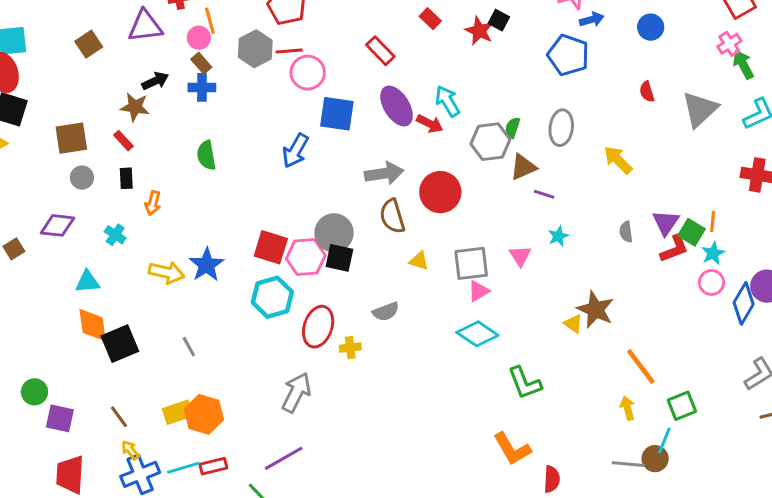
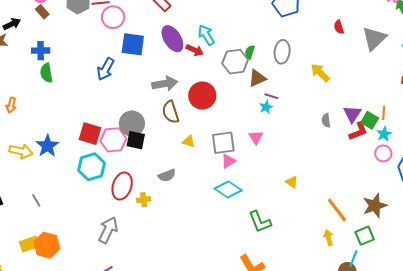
blue cross: (202, 87) -> (41, 51), moved
cyan star: (558, 236) -> (266, 107), moved
brown star: (595, 310) -> (375, 206), moved, turned 30

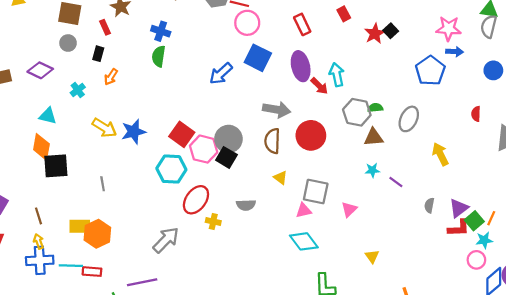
green semicircle: (250, 52) -> (375, 108), turned 48
purple line: (271, 96) -> (396, 182), moved
pink triangle: (256, 137) -> (349, 209), moved
pink triangle: (228, 161) -> (304, 210), moved

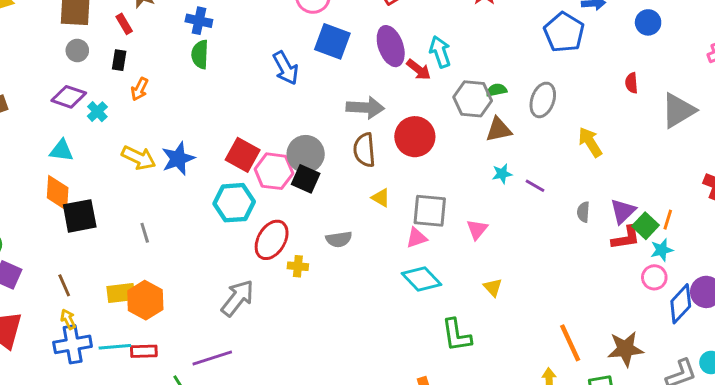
purple diamond: (40, 70) -> (69, 97), moved
blue arrow: (221, 74) -> (286, 68), turned -70
yellow triangle: (372, 256) -> (493, 287), moved

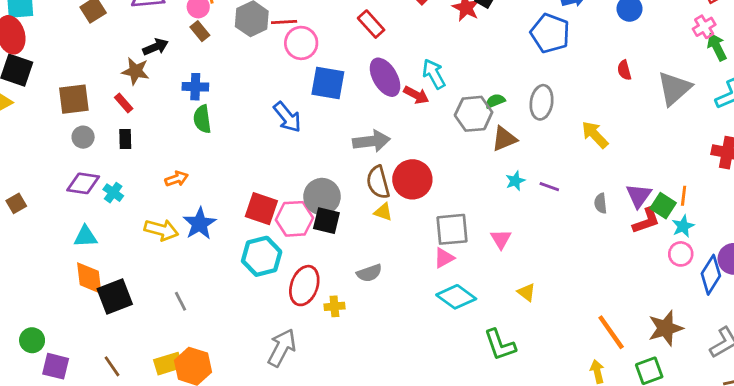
orange arrow: (140, 89) -> (177, 179), moved, turned -125
red circle: (415, 137) -> (412, 179), moved
yellow triangle: (381, 198) -> (383, 212), moved

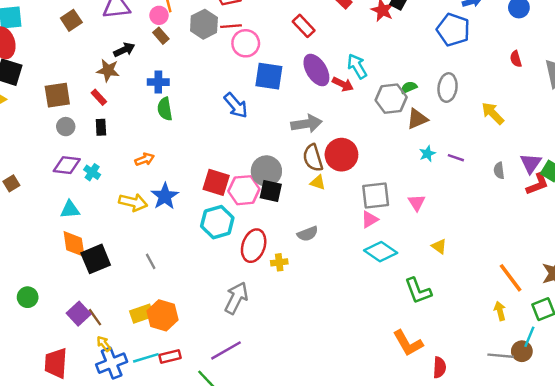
purple square: (56, 366) -> (79, 314), moved, turned 35

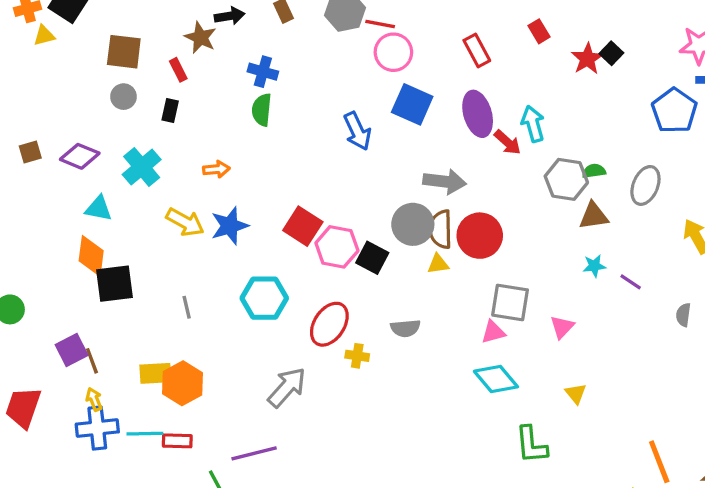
purple diamond: (67, 165) -> (80, 156), moved
gray circle: (266, 171) -> (413, 224), moved
cyan cross: (92, 172) -> (142, 167), size x1.6
yellow triangle: (318, 182) -> (438, 264), turned -42
cyan hexagon: (217, 222) -> (264, 298), moved

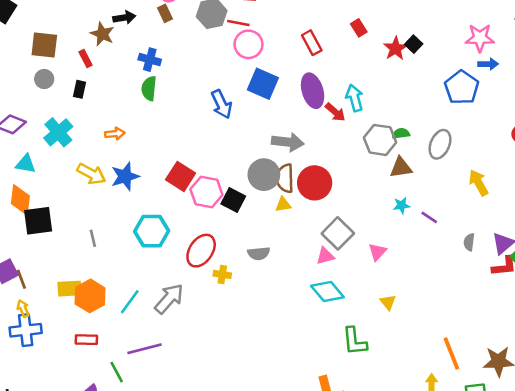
gray square: (510, 302) -> (338, 233), turned 36
cyan line: (145, 434) -> (130, 302), moved, turned -52

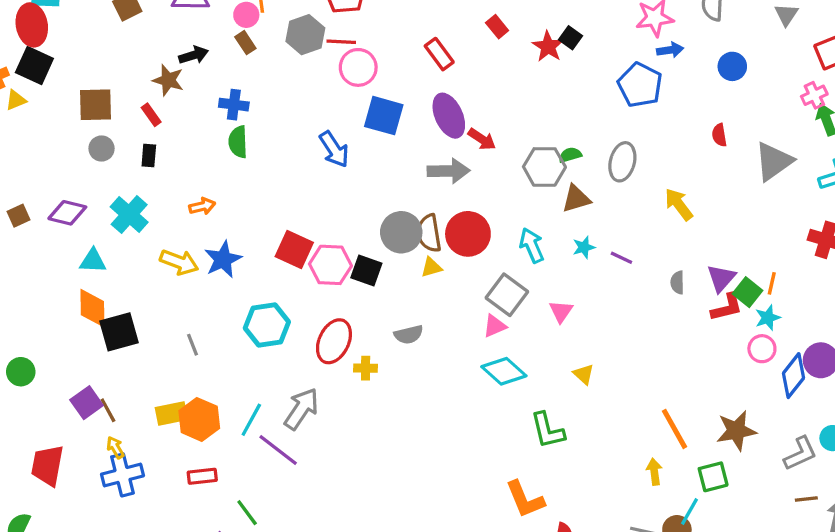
cyan arrow: (355, 98) -> (532, 245), moved
gray arrow: (288, 142) -> (449, 171), moved
purple line: (145, 349) -> (278, 450), moved, turned 60

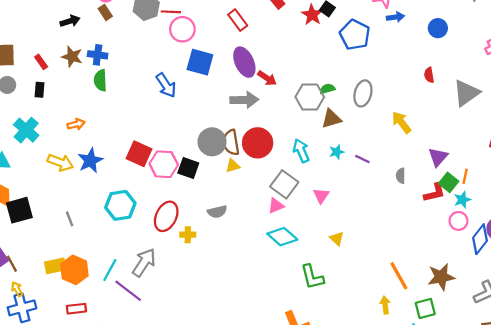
brown star: (168, 80) -> (72, 57), moved
blue pentagon: (640, 85) -> (355, 35), moved
purple triangle: (721, 278) -> (438, 157), moved

